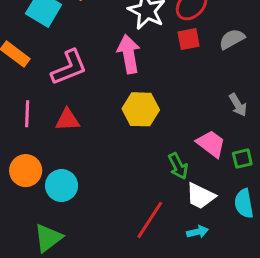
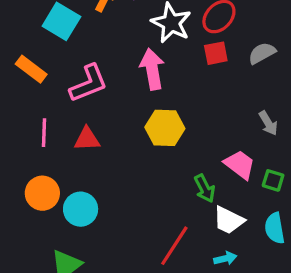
green square: (242, 159) -> (273, 180), turned 30

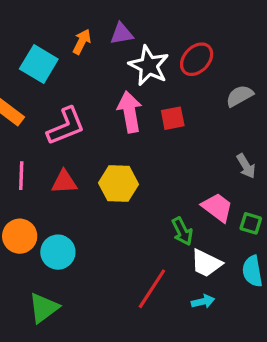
red square: (216, 53) -> (173, 118), moved
yellow hexagon: (165, 128) -> (118, 184), moved

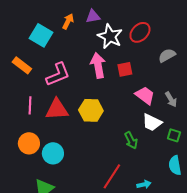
red triangle: (64, 182) -> (57, 109), size x1.4
pink trapezoid: (217, 207) -> (145, 95), moved
white trapezoid: (206, 263) -> (152, 122), moved

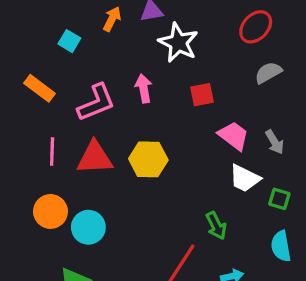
red ellipse: (140, 32) -> (256, 27), moved
cyan square: (41, 35) -> (69, 41), size x0.6
pink arrow: (98, 65) -> (144, 88), moved, size x0.7
green arrow: (131, 140) -> (216, 226), moved

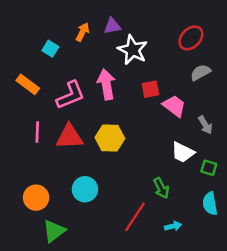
pink arrow: (144, 88) -> (106, 84), size x1.4
pink trapezoid: (234, 136) -> (174, 106), moved
orange circle: (51, 211) -> (36, 198), moved
cyan circle: (88, 227) -> (85, 189), moved

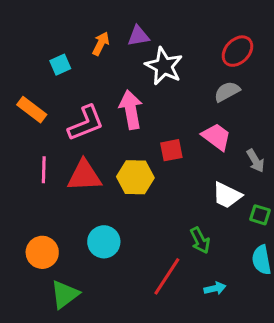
cyan square: (50, 49) -> (60, 65), turned 35
gray semicircle: (201, 72) -> (227, 92), moved
red square: (150, 89) -> (171, 150), moved

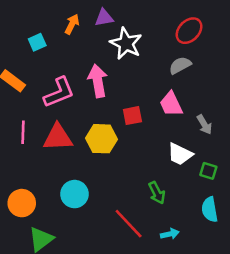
pink trapezoid: (216, 137) -> (171, 104), turned -152
red line: (167, 276) -> (129, 224), turned -76

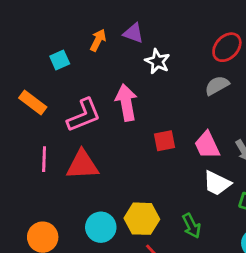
purple triangle: (104, 18) -> (133, 33), turned 30
white star: (126, 43) -> (157, 61), size x0.7
pink trapezoid: (171, 104) -> (207, 145), moved
yellow hexagon: (102, 139) -> (142, 219), moved

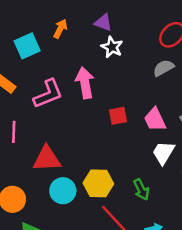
purple triangle: (133, 33) -> (103, 23), moved
cyan square: (60, 60) -> (27, 46), size x1.5
red triangle: (82, 165) -> (47, 159), moved
white trapezoid: (217, 183) -> (163, 153), turned 95

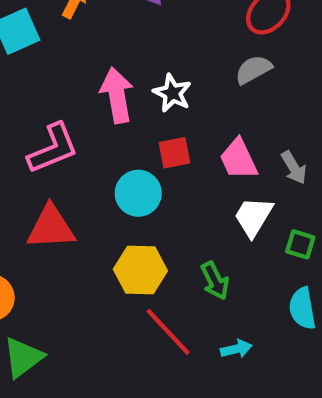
white star: (112, 47) -> (172, 93), moved
pink L-shape: (48, 94) -> (53, 148), moved
cyan circle: (63, 191) -> (138, 193), moved

